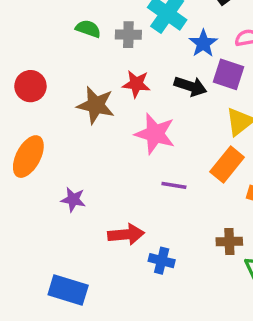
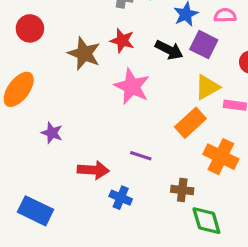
purple line: (174, 185) -> (141, 156), moved

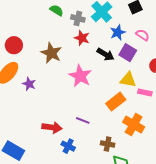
pink semicircle: (225, 15) -> (143, 35), turned 32
red circle: (30, 28) -> (14, 45), moved
red star: (122, 41) -> (82, 38), moved
yellow triangle: (207, 87) -> (128, 80), turned 36
purple star: (52, 133) -> (29, 84), moved

